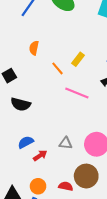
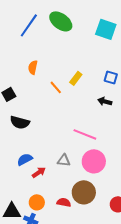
pink line: (77, 93) -> (85, 134), moved

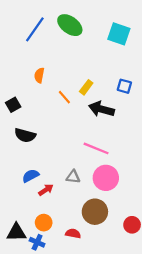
black arrow: (105, 101) -> (101, 109), moved, size x1.6
red semicircle: (64, 202) -> (73, 234), moved

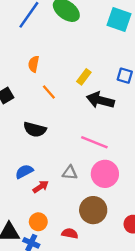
orange line: (64, 97) -> (49, 92), moved
black semicircle: (25, 135) -> (35, 129), moved

